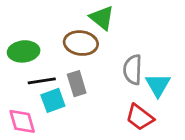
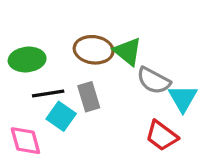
green triangle: (102, 18) -> (128, 51), moved
gray semicircle: (133, 70) -> (154, 81), turned -64
cyan square: (53, 100) -> (61, 116), turned -35

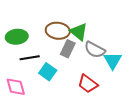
gray rectangle: (89, 97) -> (68, 49), moved, turned 42
cyan square: (61, 116) -> (48, 72), moved
red trapezoid: (162, 136) -> (88, 84), moved

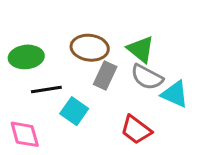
green triangle: (79, 32) -> (141, 49), moved
cyan triangle: (113, 61) -> (175, 94), turned -36

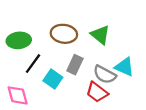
gray rectangle: (105, 76) -> (75, 65), moved
gray semicircle: (147, 77) -> (105, 75), moved
black line: (46, 89) -> (33, 64), turned -45

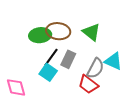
green ellipse: (19, 40) -> (40, 35), moved
black line: (33, 64) -> (51, 57), moved
gray semicircle: (105, 75) -> (95, 68), turned -90

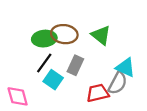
black line: (51, 57) -> (44, 63), moved
gray semicircle: (95, 68) -> (118, 83), moved
red trapezoid: (88, 84) -> (98, 93), turned 130

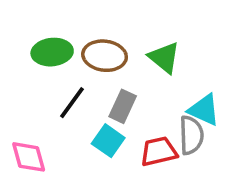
green ellipse: (44, 39) -> (52, 52), moved
cyan square: (53, 80) -> (108, 141), moved
gray semicircle: (118, 83) -> (191, 135), turned -30

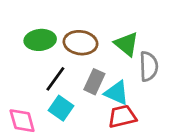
cyan triangle: (204, 110) -> (117, 93), moved
gray semicircle: (191, 135) -> (149, 66), moved
cyan square: (108, 141) -> (61, 108), moved

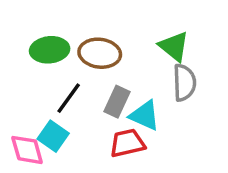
green triangle: (126, 44) -> (174, 46), moved
cyan square: (61, 108) -> (53, 136), moved
red trapezoid: (122, 116) -> (127, 143), moved

